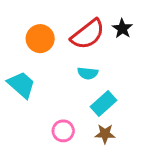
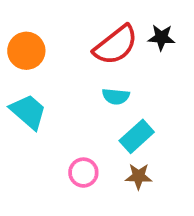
black star: (122, 29) -> (161, 37), turned -30
orange circle: (40, 39) -> (26, 51), moved

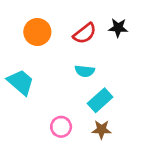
red semicircle: (116, 45) -> (85, 33), size x0.7
orange circle: (26, 51) -> (37, 32), moved

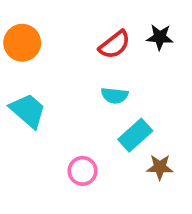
orange circle: (37, 32) -> (22, 43), moved
brown star: (101, 130) -> (160, 167), moved

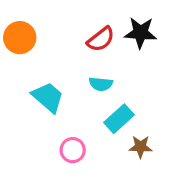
black star: (160, 37) -> (141, 33), size x1.4
cyan trapezoid: (28, 111) -> (48, 97), moved

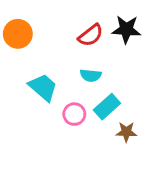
pink circle: (73, 150) -> (74, 114), moved

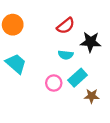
black star: (126, 29) -> (90, 42), moved
cyan trapezoid: (43, 87) -> (16, 64), moved

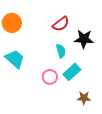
cyan semicircle: (66, 55) -> (61, 51), turned -112
brown star: (92, 96) -> (84, 98), moved

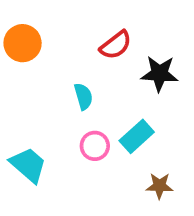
cyan semicircle: (61, 51) -> (83, 96), moved
cyan trapezoid: (15, 59) -> (28, 165), moved

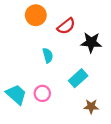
orange circle: (23, 43) -> (36, 15), moved
pink circle: (95, 146) -> (42, 93), moved

